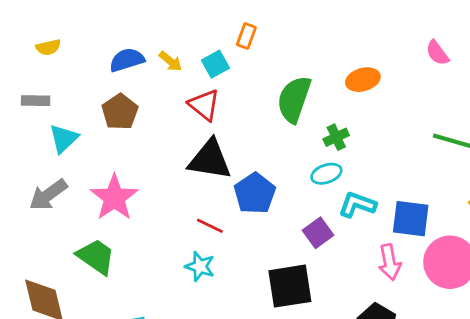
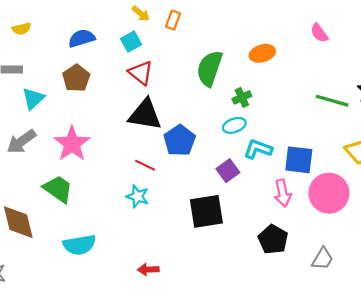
yellow arrow: (170, 61) -> (141, 14), moved
cyan square: (215, 64) -> (131, 42), moved

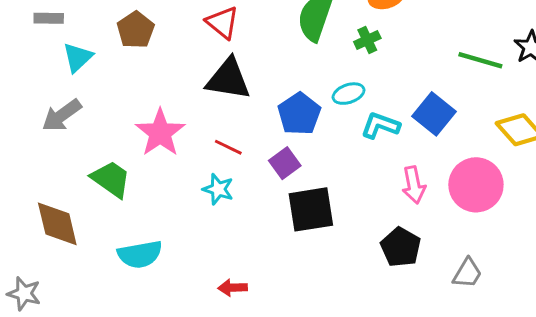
green cross: (242, 97) -> (367, 40), moved
blue pentagon: (179, 140) -> (299, 114), moved
pink star: (72, 144) -> (160, 133), moved
blue square: (299, 160) -> (434, 114), moved, turned 32
purple square: (228, 171) -> (285, 163), moved

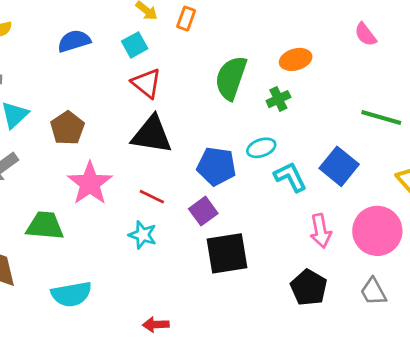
brown pentagon: (136, 30) -> (67, 128), moved
blue pentagon: (299, 114) -> (216, 166), turned -30
cyan L-shape: (380, 125) -> (290, 177), turned 44
green trapezoid: (111, 179) -> (45, 226), turned -30
gray trapezoid: (467, 273) -> (373, 292), moved, turned 120

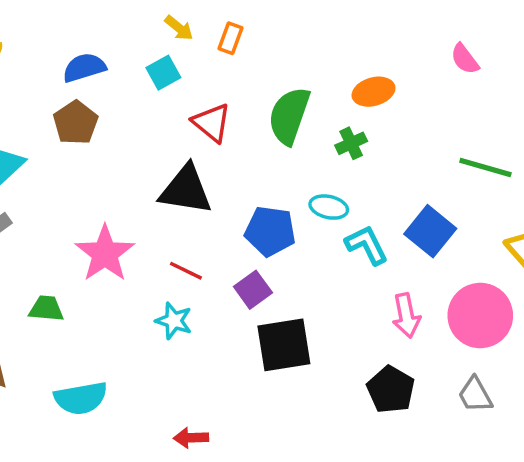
red triangle: (147, 83) -> (212, 123), moved
brown pentagon: (67, 128) -> (76, 123), moved
cyan ellipse: (261, 148) -> (329, 207), turned 32
green trapezoid: (45, 226) -> (46, 309), size x0.7

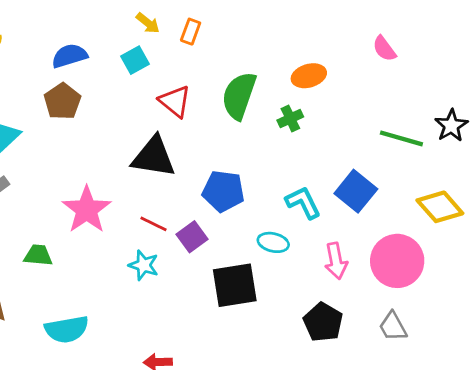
cyan ellipse: (329, 207) -> (273, 242), moved
purple square: (253, 290) -> (192, 237), moved

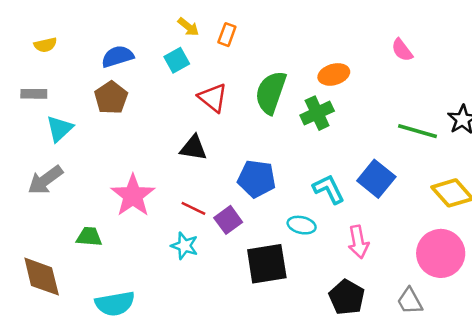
green cross: (290, 118) -> (317, 113), size x1.4
black triangle: (154, 157) -> (193, 148), size x0.7
pink circle: (397, 261) -> (441, 253), moved

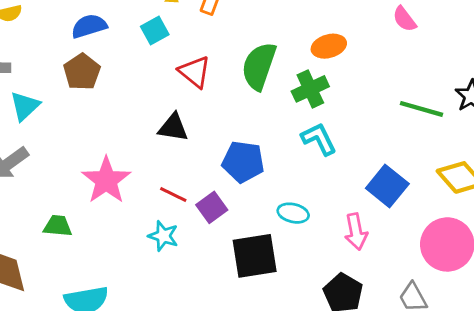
blue square: (376, 179) -> (387, 186), moved
cyan L-shape: (329, 189) -> (319, 139), moved

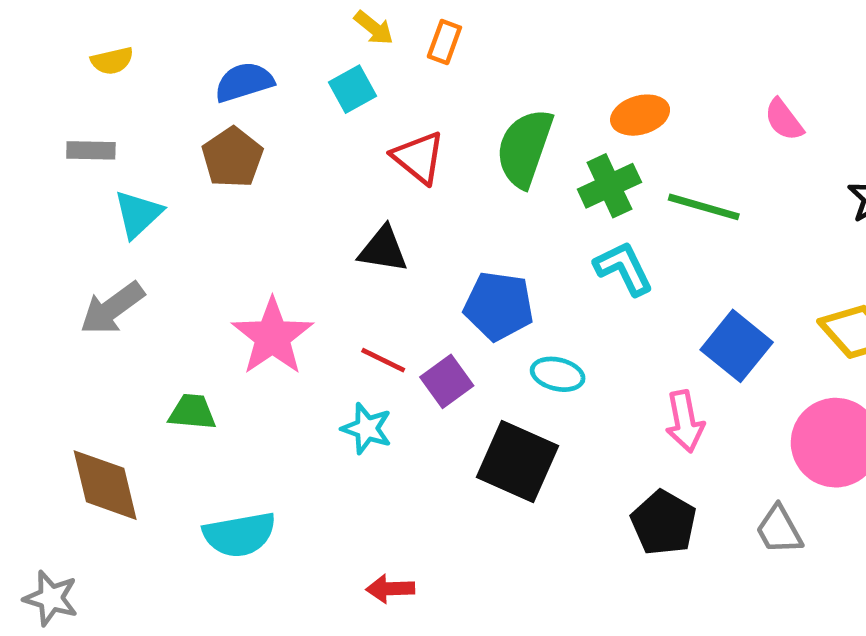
pink semicircle: (404, 19) -> (784, 120), moved
green line: (422, 109) -> (704, 207), moved
cyan ellipse: (293, 213) -> (558, 374), moved
black square: (255, 256) -> (518, 461), turned 33

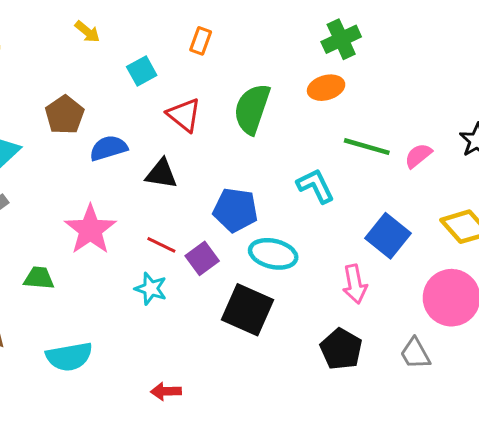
yellow arrow: (374, 28) -> (87, 32), moved
blue semicircle: (244, 82) -> (108, 148), moved
pink semicircle: (784, 120) -> (418, 156), moved, turned 88
green cross: (609, 186) -> (341, 39), moved
cyan ellipse: (558, 374) -> (273, 254), size x1.4

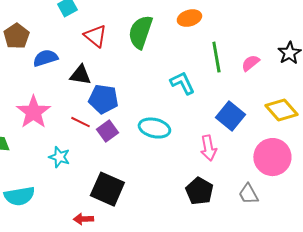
green line: (367, 147) -> (216, 57), turned 64
blue pentagon: (235, 210) -> (103, 99), moved
cyan star: (151, 289) -> (59, 157), moved
black square: (247, 310) -> (107, 189), moved

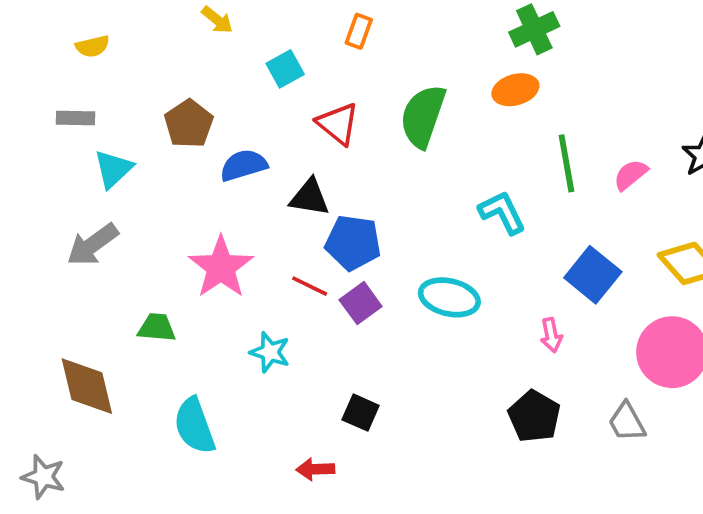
pink arrow: (208, 148) -> (551, 335), size x0.7
black square: (107, 189) -> (361, 413), size x0.6
cyan semicircle: (19, 196) -> (194, 426), turned 80

